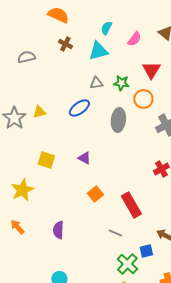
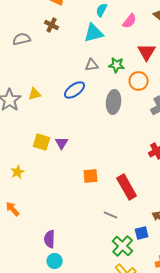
brown cross: (65, 44) -> (52, 25), moved
purple triangle: (84, 158) -> (62, 143), moved, turned 32
yellow star: (22, 190) -> (18, 172), size x0.6
orange square: (95, 194) -> (91, 176), turned 35
purple semicircle: (58, 230) -> (50, 239), moved

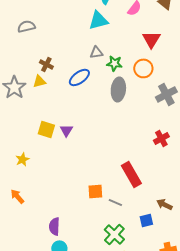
brown cross: (52, 25) -> (46, 64), moved
green star: (117, 65) -> (114, 63), moved
orange square: (91, 176) -> (95, 191), moved
green cross: (123, 246) -> (114, 234), moved

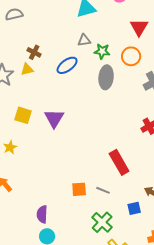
yellow square: (46, 129) -> (23, 115), moved
purple triangle: (66, 130) -> (54, 118), size x1.5
orange square: (95, 191) -> (79, 189), moved

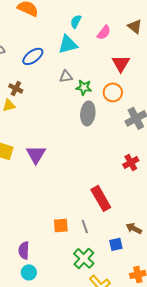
blue ellipse: (67, 65) -> (33, 56), moved
gray line: (103, 190) -> (85, 226), turned 48

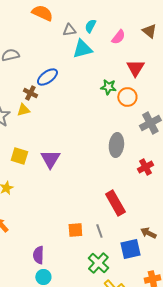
blue ellipse: (33, 56) -> (47, 77), moved
gray triangle: (66, 76) -> (69, 30), moved
green star: (84, 87) -> (108, 87), moved
gray ellipse: (88, 113) -> (116, 145), moved
blue square: (116, 244) -> (130, 249), size x1.5

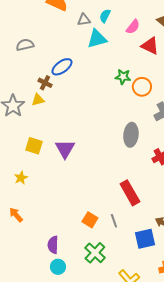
red triangle: (135, 68) -> (150, 46), moved, turned -36
orange square: (75, 230) -> (90, 220), turned 35
green cross: (98, 263) -> (95, 253), moved

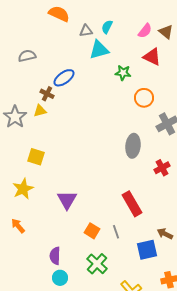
pink semicircle: (133, 27) -> (145, 31), moved
green star: (123, 77) -> (123, 73), moved
purple triangle: (65, 149) -> (67, 200), moved
yellow star: (21, 178) -> (23, 189), size x1.5

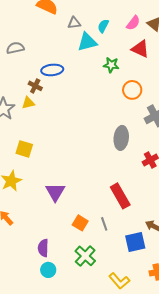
cyan semicircle: (107, 27) -> (103, 26), moved
blue ellipse: (64, 78) -> (52, 70), turned 30

